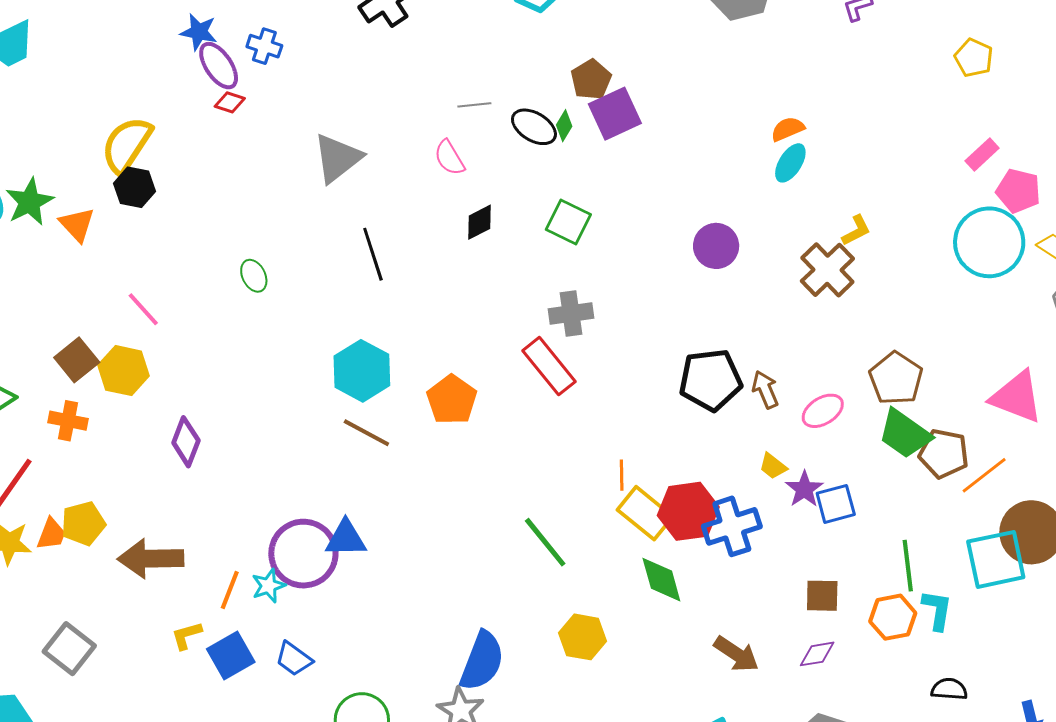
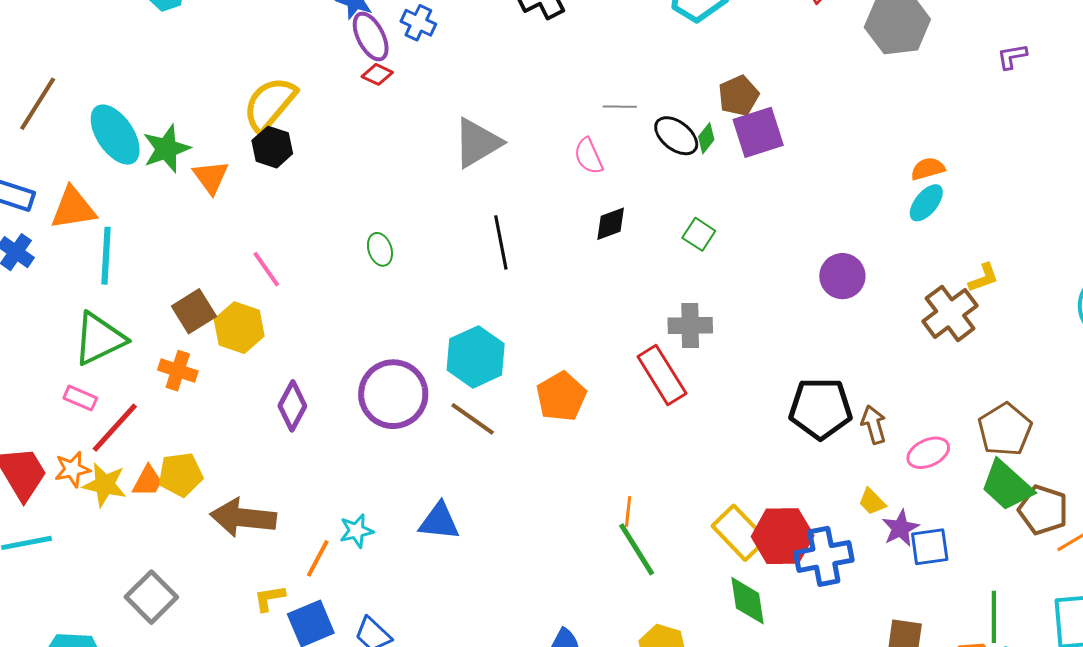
green square: (568, 222) -> (699, 234), size x0.7
orange line: (622, 475) -> (628, 512), moved
purple circle: (303, 554) -> (393, 394), moved
cyan star: (269, 586) -> (356, 531), moved

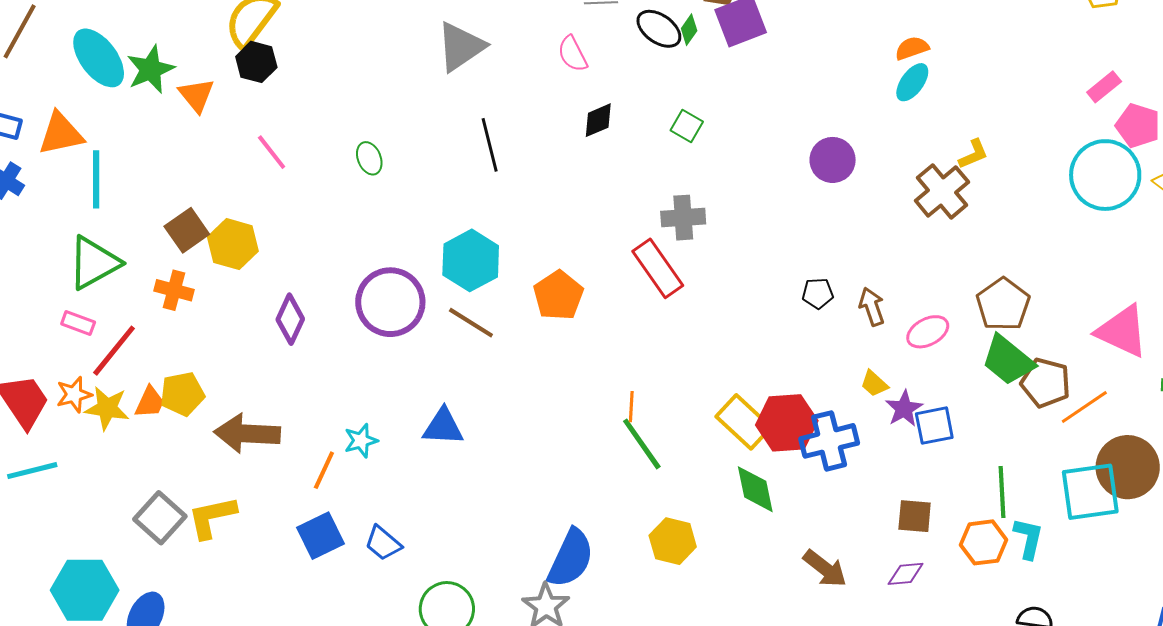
pink line: (266, 269) -> (272, 152), moved
black pentagon: (821, 408) -> (818, 293), size x0.5
yellow L-shape: (269, 598) -> (212, 517), moved, size x1.6

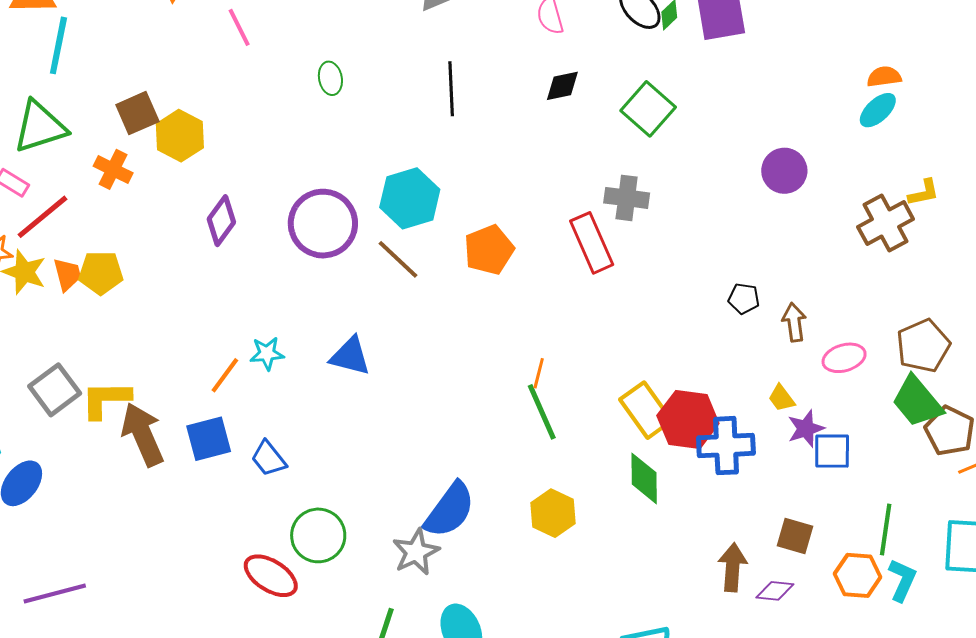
green square: (687, 126) -> (648, 109), size x1.6
pink line: (272, 152) -> (239, 27), moved
orange trapezoid: (150, 402) -> (67, 274), turned -51
brown arrow: (247, 433) -> (143, 434), moved, turned 52
brown arrow: (825, 569) -> (733, 567), moved, turned -135

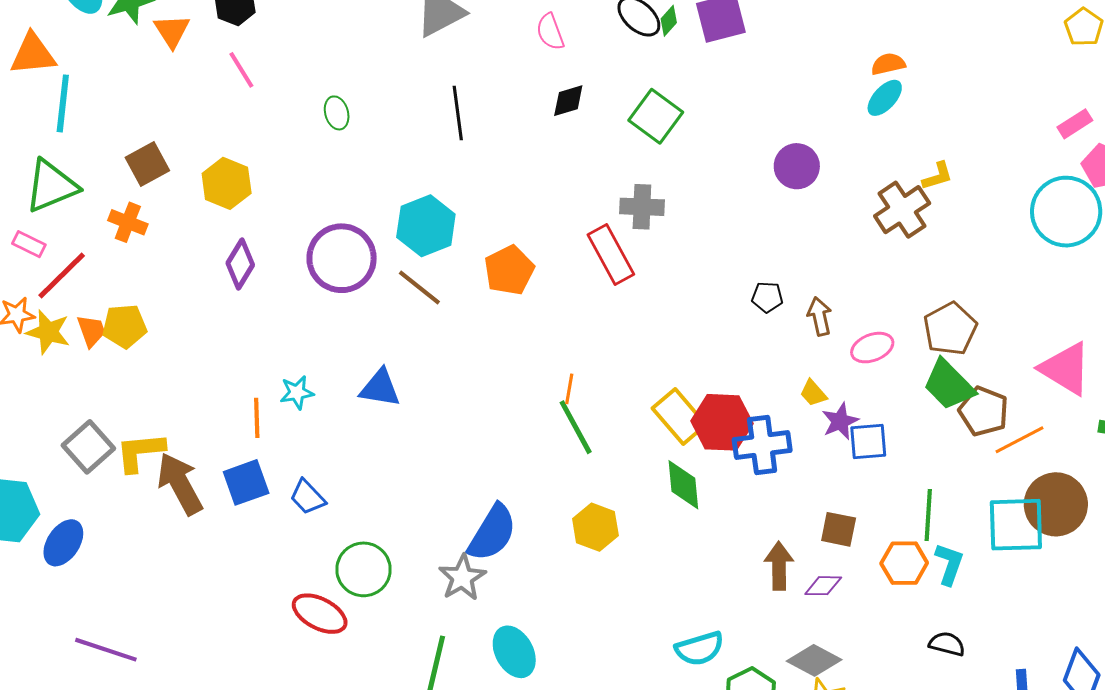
yellow hexagon: (180, 136) -> (227, 183), moved
orange line: (225, 375) -> (257, 418), turned -33
purple line: (55, 593) -> (106, 650), turned 38

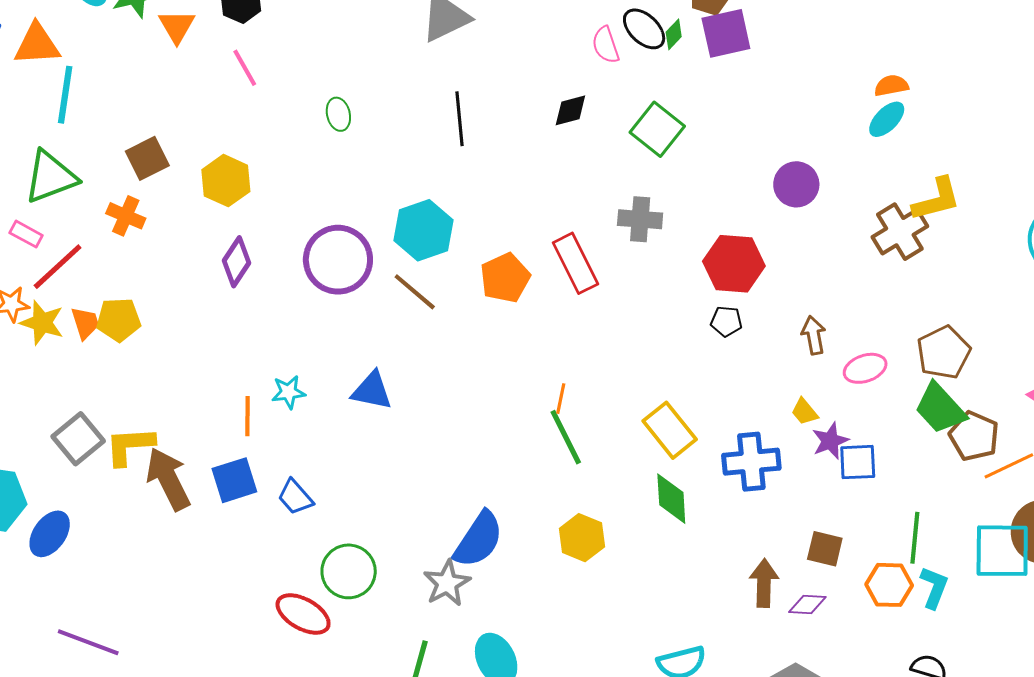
pink semicircle: (550, 32) -> (606, 45), moved
yellow L-shape: (937, 176) -> (937, 199), size x1.6
red rectangle: (611, 255) -> (575, 263), moved
black pentagon: (767, 297) -> (726, 321), moved
red hexagon: (722, 422) -> (734, 264), moved

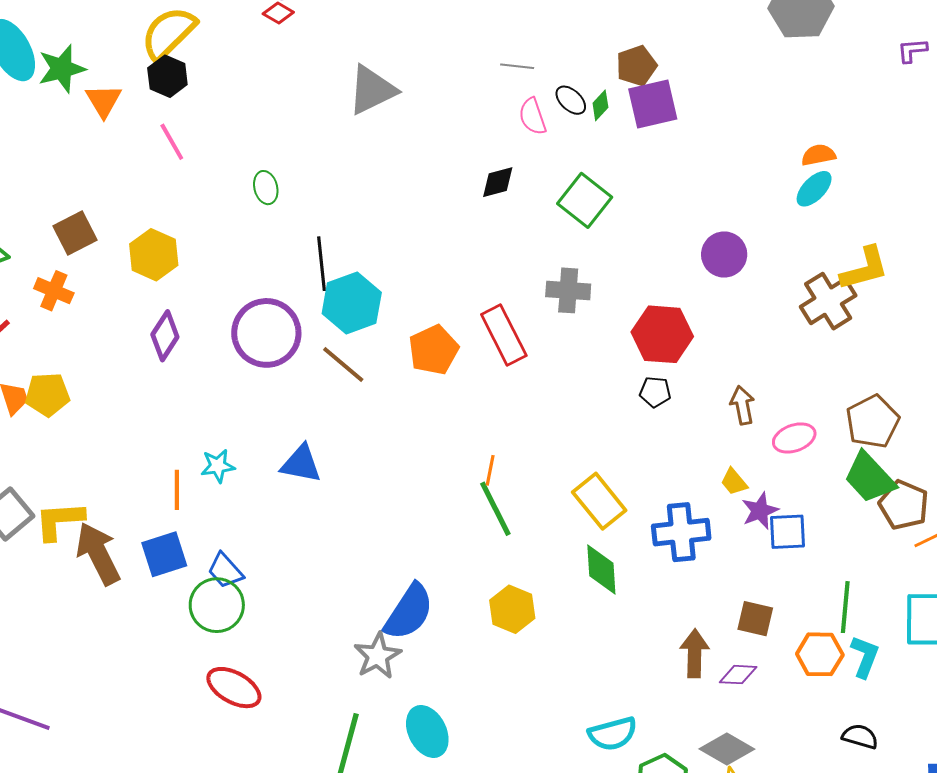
black ellipse: (644, 29) -> (571, 100), size x0.7
black line: (459, 119) -> (321, 264), moved
green circle: (349, 571) -> (217, 605), moved

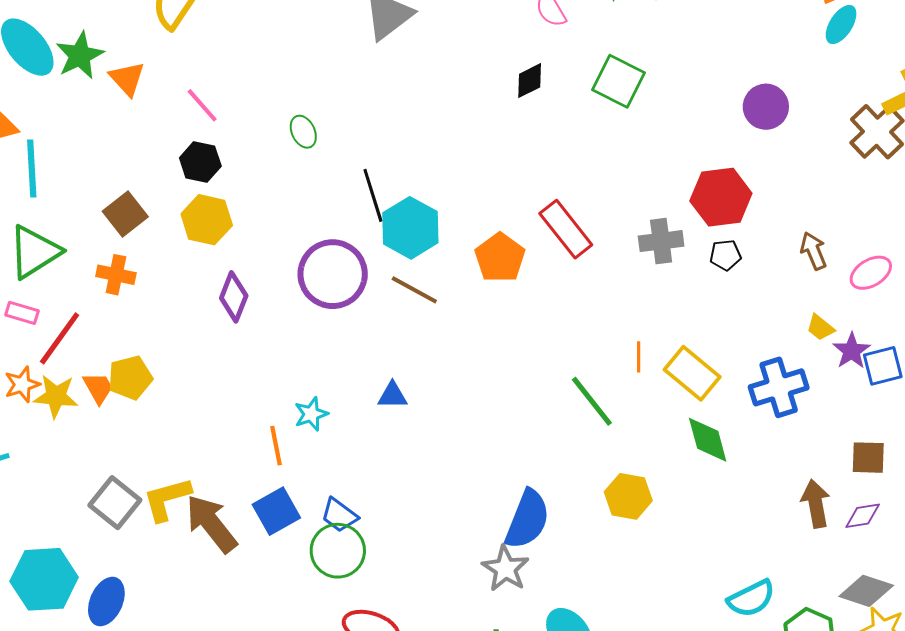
black hexagon: (167, 76) -> (200, 162), moved
gray cross: (568, 290) -> (661, 241), moved
blue triangle: (301, 464) -> (393, 395), size x0.7
orange line: (490, 470) -> (639, 357), moved

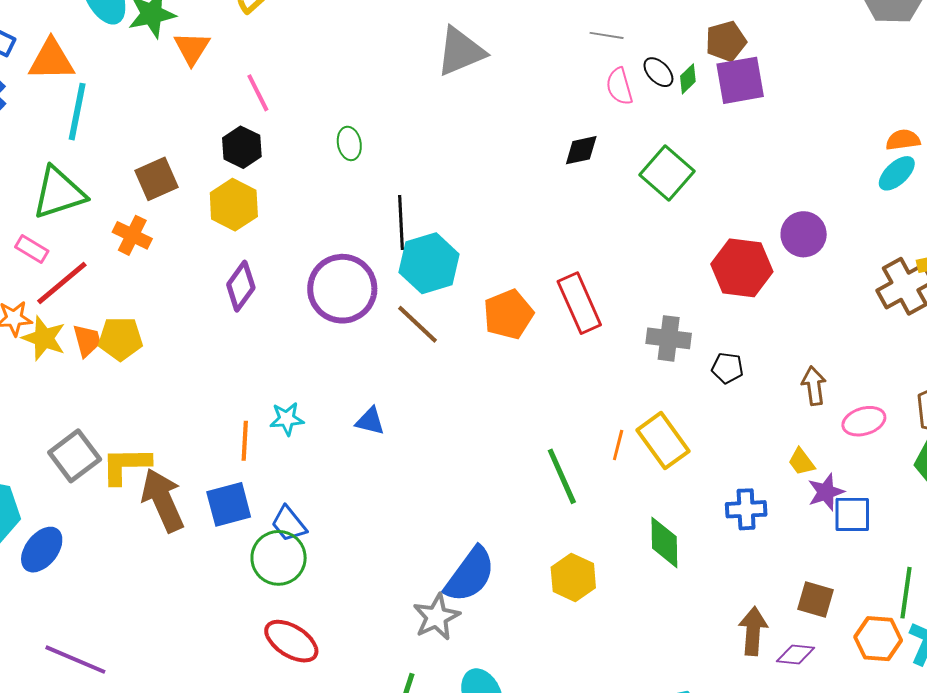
red hexagon: (721, 197) -> (742, 268), moved
yellow rectangle: (692, 373) -> (663, 441), moved
blue cross: (779, 387) -> (746, 509), size x0.7

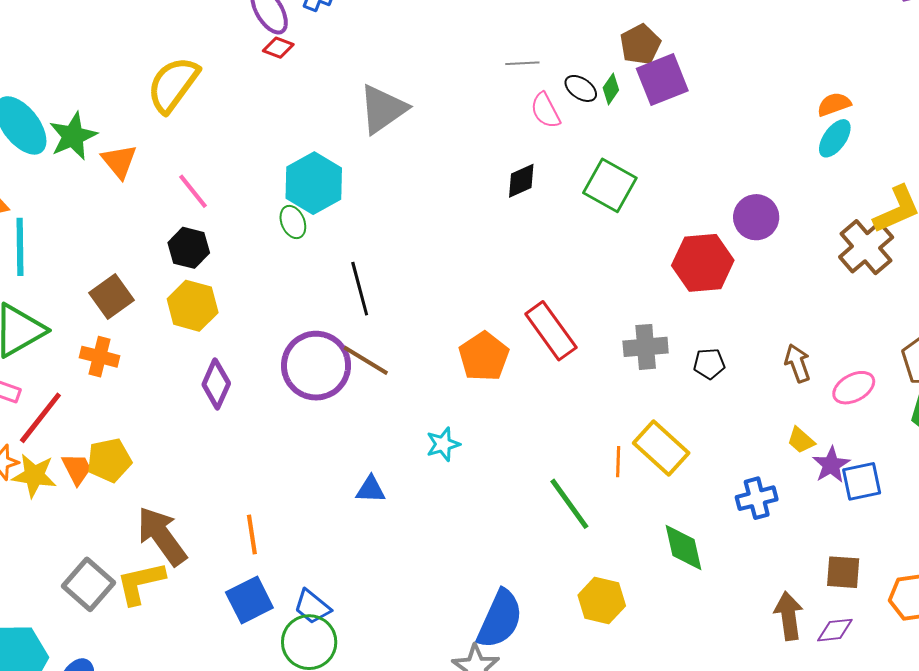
cyan hexagon: (429, 263) -> (314, 183), moved
brown line: (417, 324) -> (366, 360), moved
cyan star: (287, 419) -> (443, 444), moved
brown arrow: (163, 500) -> (162, 536), moved

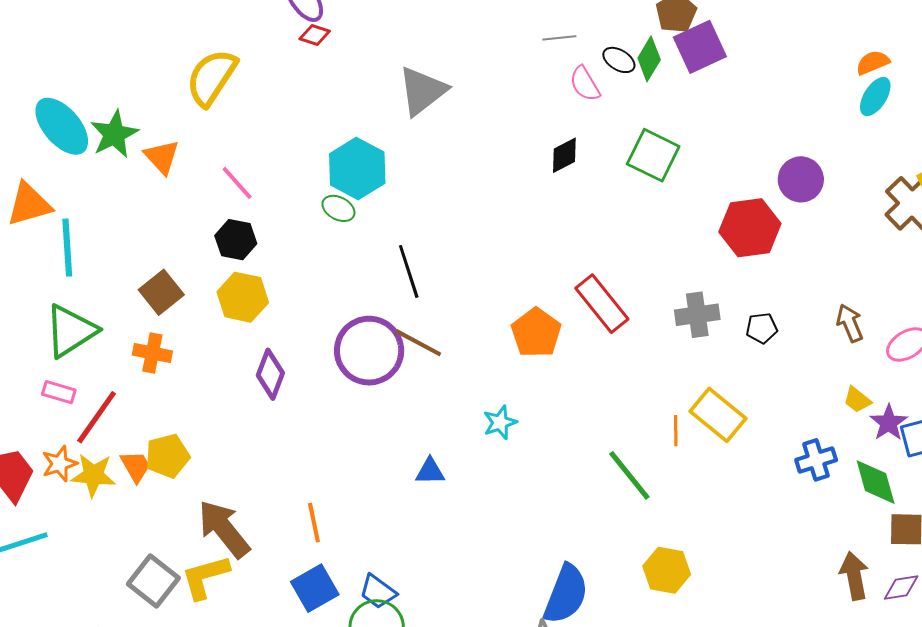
green diamond: (611, 89) -> (649, 59), size x1.4
green ellipse: (293, 222) -> (338, 208), turned -36
green diamond: (684, 547) -> (876, 482), moved

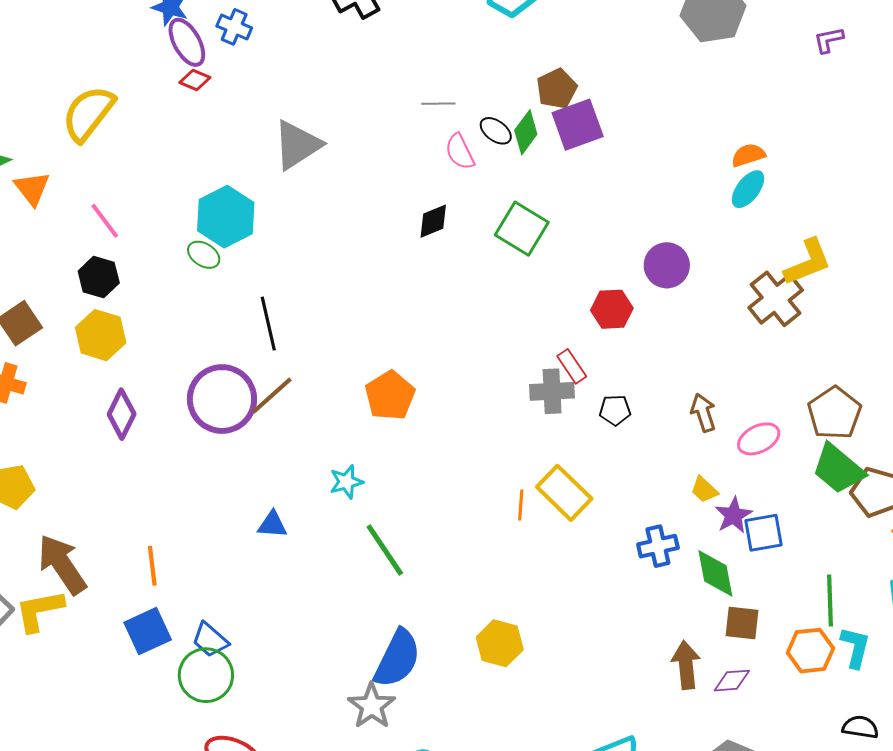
red hexagon: (750, 228) -> (612, 309), size x0.7
red rectangle: (602, 304) -> (572, 366), moved, size x0.6
brown line: (418, 343) -> (272, 395), turned -75
green line: (629, 475) -> (385, 550), moved

